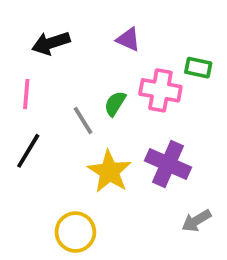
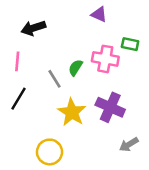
purple triangle: (128, 39) -> (99, 14), moved

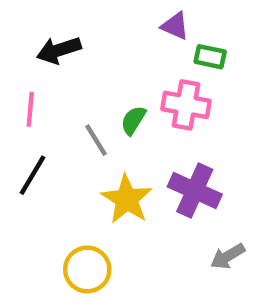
green rectangle: (130, 44) -> (210, 57), moved

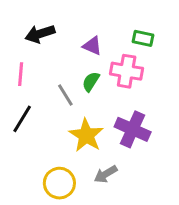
purple triangle: (175, 26) -> (92, 46), moved
gray arrow: (228, 256) -> (106, 174), moved

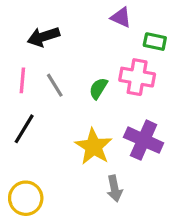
purple triangle: (92, 46) -> (121, 17), moved
gray line: (65, 95) -> (55, 85), moved
gray arrow: (106, 174) -> (115, 189), turned -70
yellow circle: (59, 183) -> (26, 198), moved

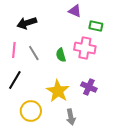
green semicircle: (98, 88) -> (61, 55), turned -48
purple cross: (144, 140) -> (89, 87), size x0.7
yellow circle: (26, 198) -> (31, 111), moved

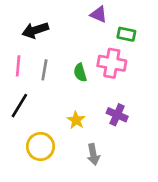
gray line: (34, 53) -> (44, 70), turned 42
yellow star: (58, 91) -> (76, 120), size x0.6

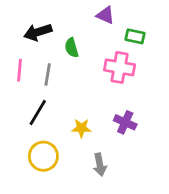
green semicircle: (80, 73) -> (72, 48), moved
black line: (19, 106) -> (38, 113), moved
yellow star: (76, 120) -> (81, 128), turned -30

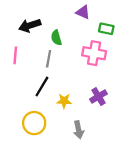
gray line: (48, 74) -> (49, 59), moved
black line: (38, 113) -> (42, 86), moved
purple cross: (125, 122) -> (98, 96), turned 35

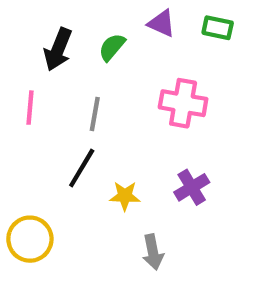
black arrow: (30, 25) -> (58, 49), turned -50
green rectangle: (106, 29) -> (218, 28), moved
green semicircle: (56, 38) -> (112, 47), moved, turned 56
yellow circle: (34, 123) -> (30, 239), moved

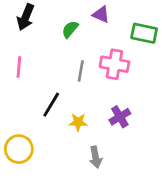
green rectangle: (218, 28) -> (144, 33), moved, size x1.4
black arrow: (58, 49) -> (26, 17), moved
gray line: (95, 114) -> (81, 71), moved

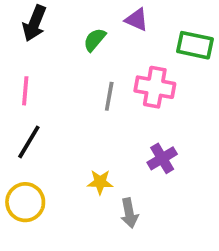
black line: (51, 105) -> (29, 142), moved
yellow star: (78, 122) -> (100, 182), moved

